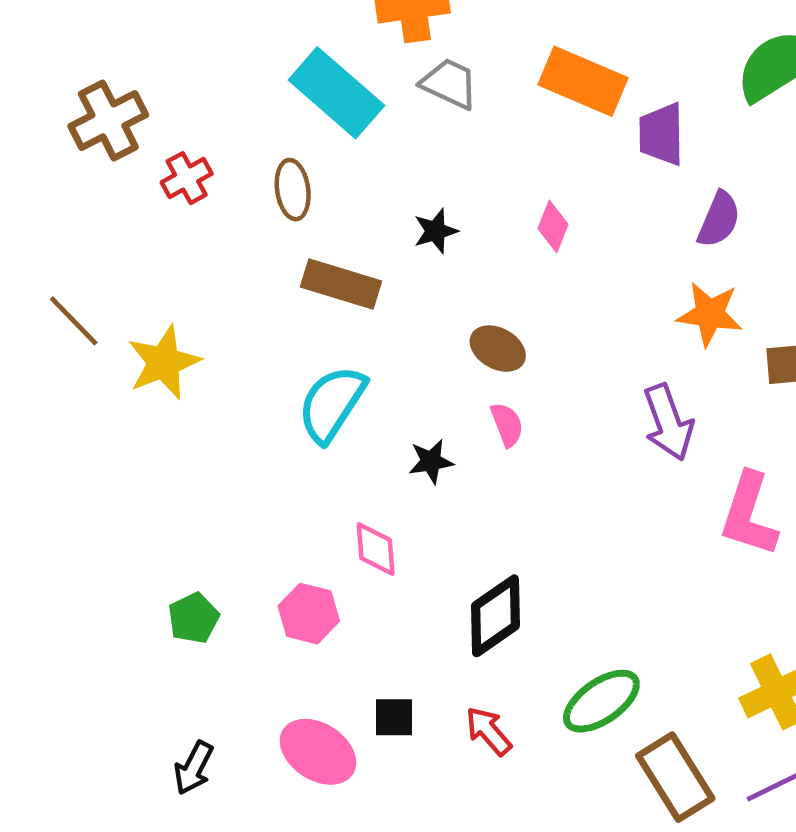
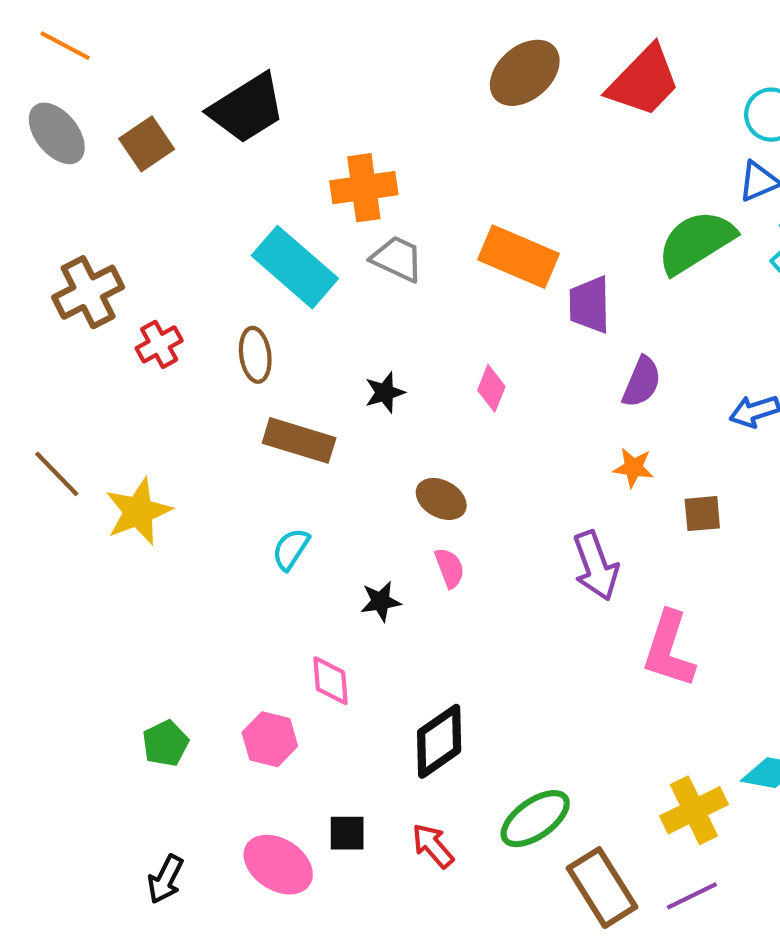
orange star: (710, 314) -> (633, 468), size x0.7
cyan semicircle: (332, 404) -> (291, 549), size x0.6

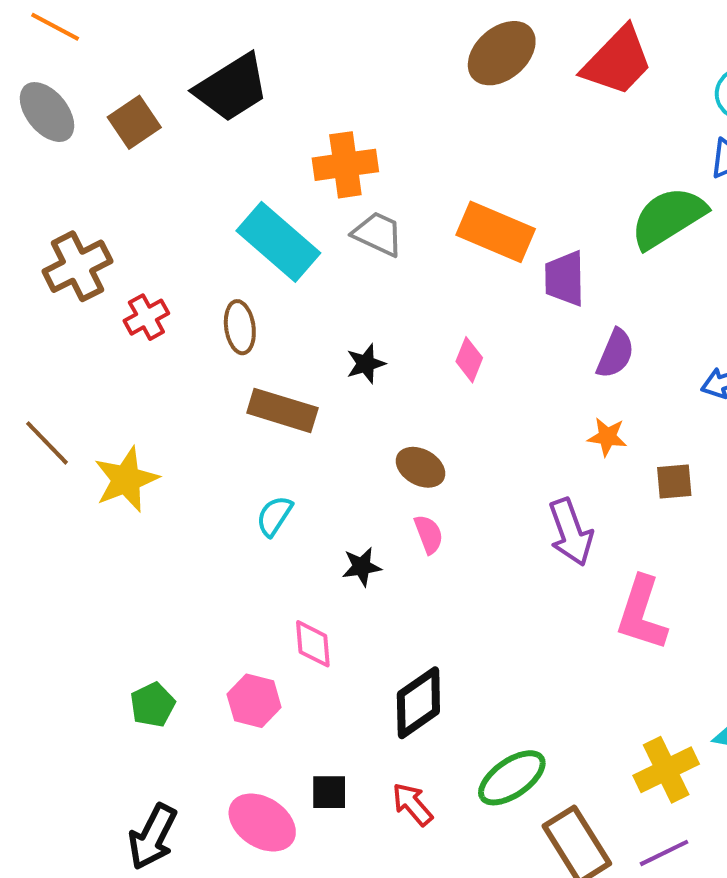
black arrow: (165, 879) -> (153, 837), size x1.4

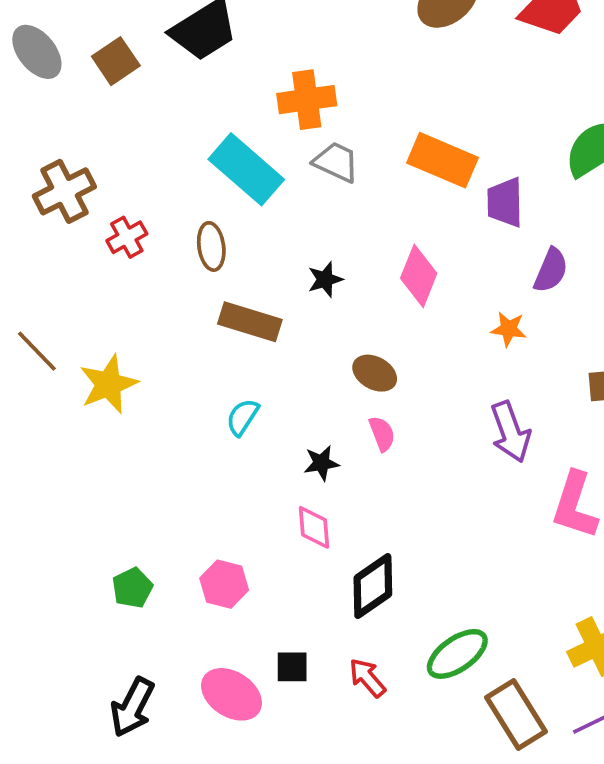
pink diamond: (469, 360) -> (419, 276), size x1.5
orange star: (607, 437) -> (509, 329), moved
pink diamond: (313, 644) -> (314, 527), moved

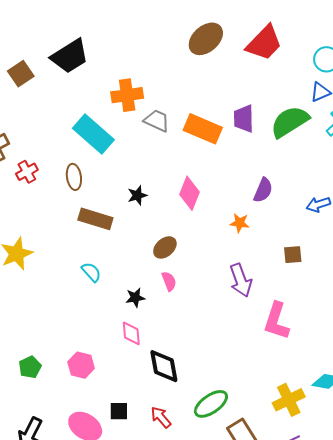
gray trapezoid: (336, 162) -> (157, 121), moved
purple trapezoid: (505, 202) -> (244, 119), moved
brown ellipse: (375, 373) -> (165, 247), turned -70
cyan semicircle: (242, 417) -> (91, 272), turned 105
black diamond: (373, 586) -> (164, 366), turned -66

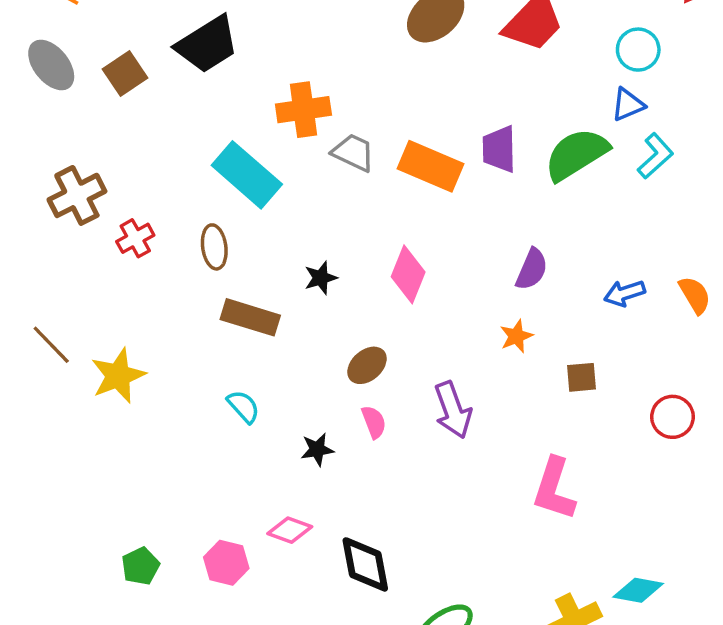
orange star: (240, 223) -> (516, 336), moved, turned -30
purple arrow: (241, 280) -> (453, 410), moved
pink diamond: (131, 333) -> (290, 530), moved, turned -65

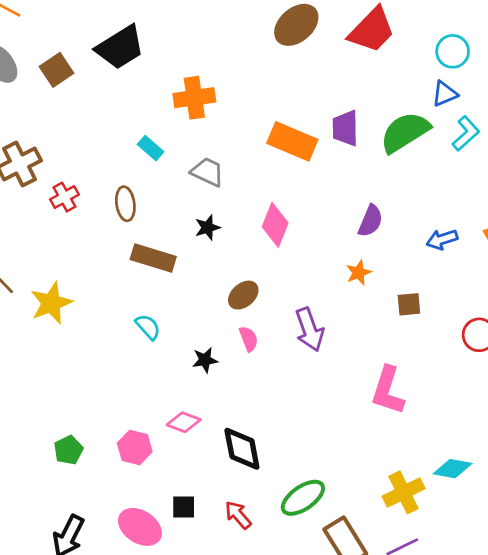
gray trapezoid: (353, 153) -> (208, 172), moved
cyan rectangle: (247, 175) -> (151, 148), size x0.5

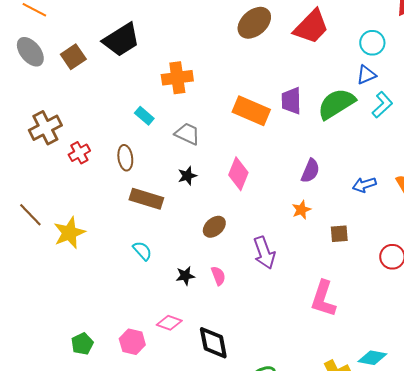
pink semicircle: (249, 339) -> (218, 276), moved

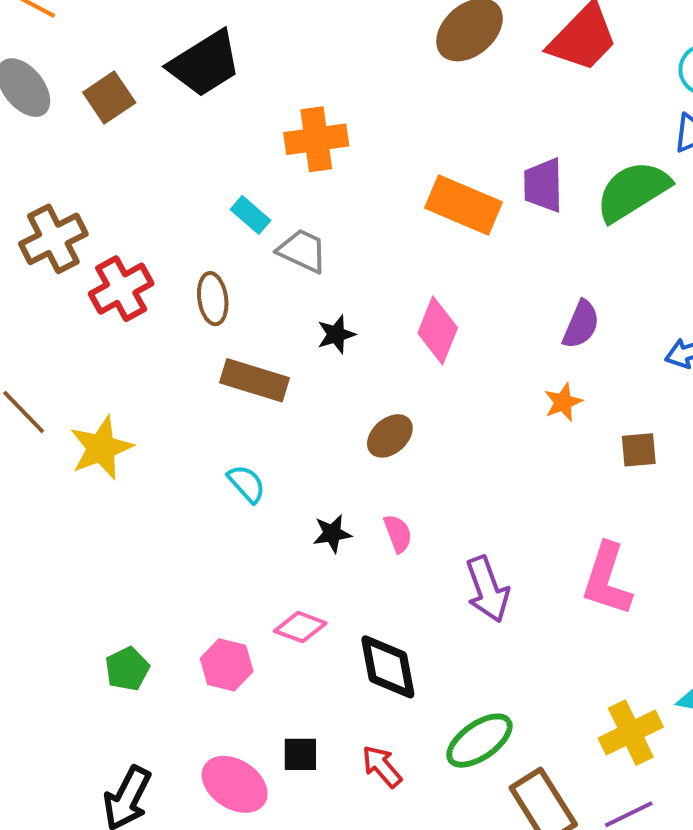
gray trapezoid: (187, 134) -> (302, 251), moved
red cross: (79, 153) -> (121, 289), size x1.4
purple arrow: (264, 253) -> (487, 589), moved

